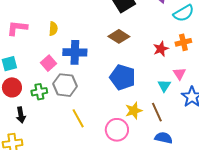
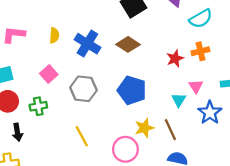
blue cross: (75, 52) -> (87, 44), moved, turned 30
gray hexagon: (65, 85) -> (83, 89), moved

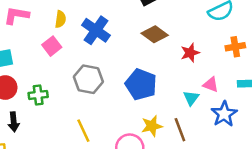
brown diamond: (128, 44) -> (155, 34), moved
orange cross: (200, 51) -> (235, 47), moved
pink square: (49, 74) -> (52, 46), moved
pink triangle: (196, 86) -> (211, 85), turned -40

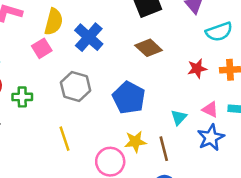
yellow semicircle: (60, 19) -> (54, 22), size x1.5
red star: (190, 53) -> (197, 69), moved
pink triangle: (211, 85) -> (210, 109), moved

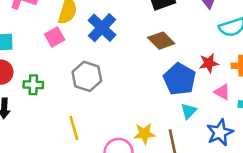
blue pentagon: (129, 98) -> (180, 79), moved
pink triangle: (210, 109) -> (222, 92), moved

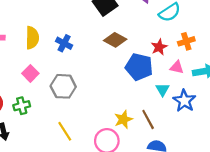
blue cross: (102, 28) -> (64, 43), size x0.7
pink square: (55, 37) -> (30, 73), moved
cyan triangle: (189, 111) -> (162, 90), moved

